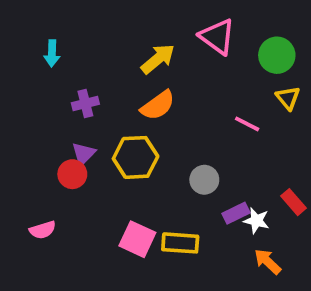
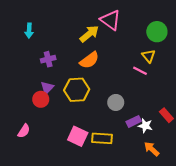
pink triangle: (217, 37) -> (110, 20), moved
yellow triangle: (288, 98) -> (148, 56), moved
pink semicircle: (43, 230) -> (24, 131), turned -40

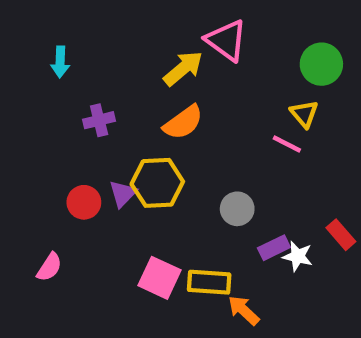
purple triangle: (47, 88) -> (123, 194), moved
orange arrow: (152, 149) -> (244, 310), moved

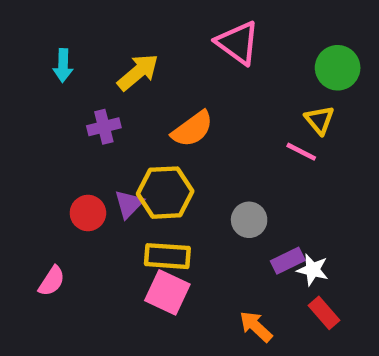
yellow arrow: (183, 68) -> (138, 72), moved
red rectangle: (341, 235) -> (324, 313), moved
yellow rectangle: (209, 282) -> (167, 256), moved

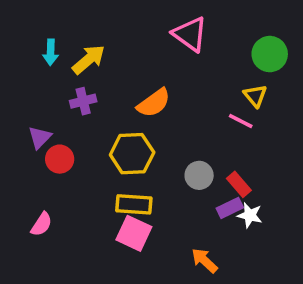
yellow arrow: (138, 72) -> (89, 59), moved
purple triangle: (129, 204) -> (40, 137), moved
red circle: (88, 213) -> (60, 159), moved
red rectangle: (324, 313) -> (239, 184), moved

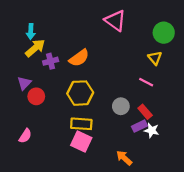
yellow arrow: (89, 59) -> (35, 48), moved
orange semicircle: (154, 103) -> (79, 58), moved
pink line: (241, 121) -> (146, 82), moved

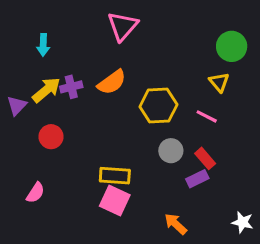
pink triangle: (115, 21) -> (123, 26), moved, turned 35
yellow arrow: (35, 48) -> (46, 90), moved
purple triangle: (24, 83) -> (17, 106), moved
yellow hexagon: (80, 93) -> (158, 106), moved
white star: (152, 130) -> (242, 222), moved

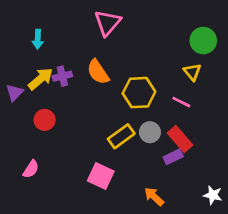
orange semicircle: (112, 82) -> (98, 72), turned 92
red rectangle: (205, 158) -> (180, 139), size x1.4
yellow rectangle: (115, 176) -> (121, 136), moved, turned -40

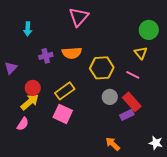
orange semicircle: (98, 72) -> (72, 53), turned -60
yellow arrow: (40, 79) -> (30, 102), moved
yellow rectangle: (121, 136) -> (65, 91), moved
pink square: (101, 176) -> (63, 114), moved

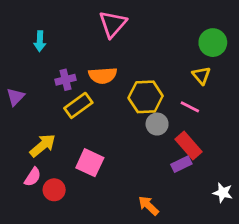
red circle: (33, 88) -> (54, 190), moved
yellow rectangle: (65, 91) -> (78, 105), moved
gray circle: (110, 97) -> (157, 124), moved
white star: (156, 143) -> (223, 193), moved
orange arrow: (113, 144) -> (148, 206), moved

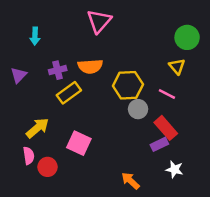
purple triangle: (15, 97) -> (19, 75), moved
pink semicircle: (33, 177) -> (29, 156), turned -42
white star: (223, 193) -> (174, 169), moved

